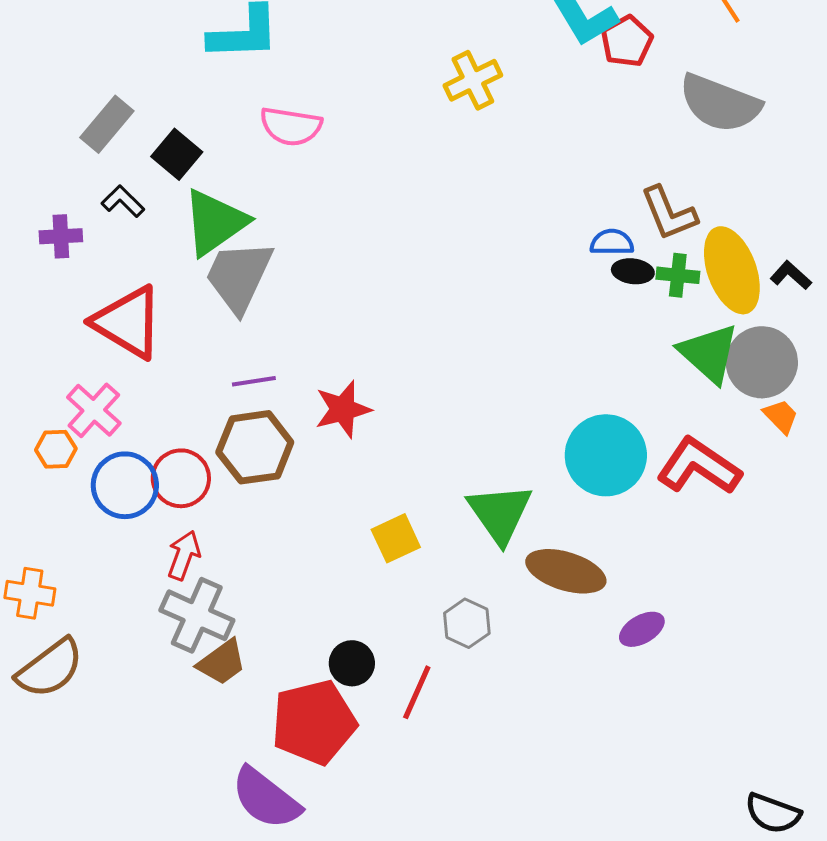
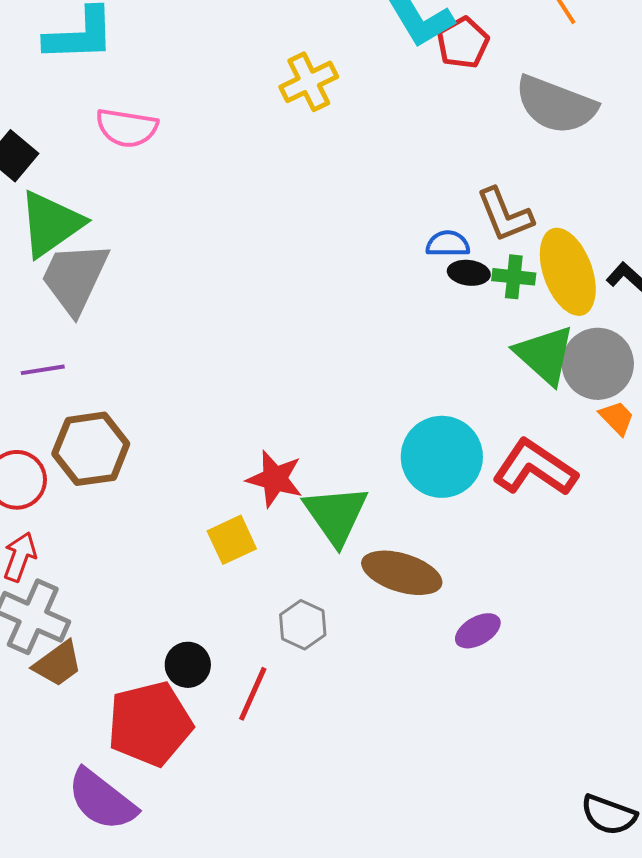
purple line: (254, 381) -> (43, 370), moved
red star: (343, 409) -> (275, 479), moved, turned 30

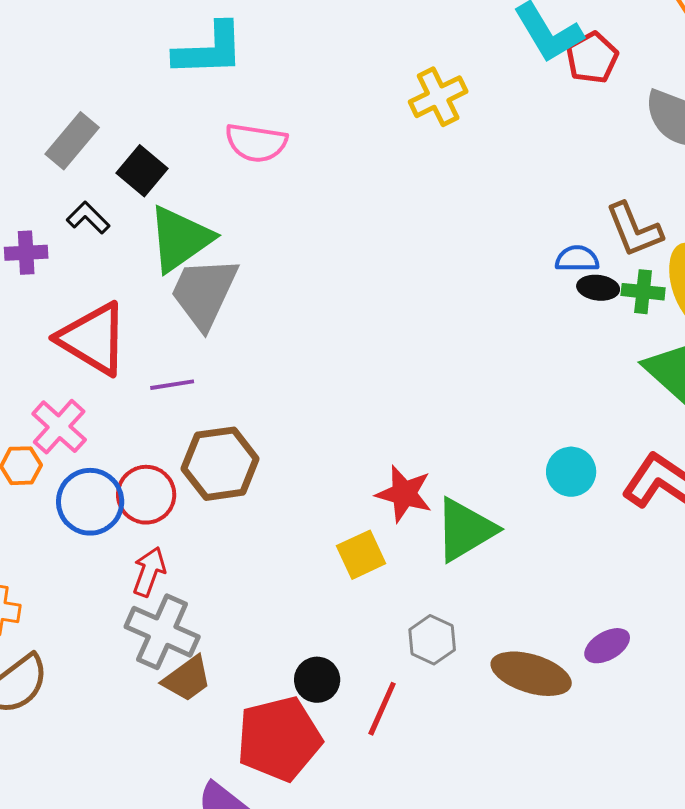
cyan circle: (442, 457) -> (571, 472), size x0.6
green triangle: (336, 515) -> (465, 530), turned 34
brown ellipse: (402, 573) -> (531, 674), moved

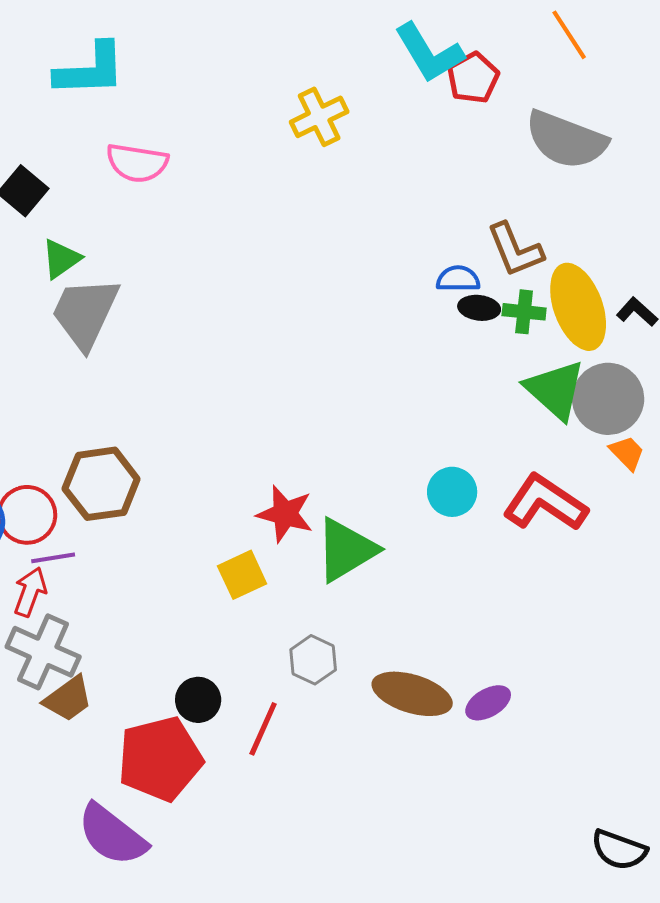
green triangle: (180, 239) -> (61, 259), size x0.6
purple line: (172, 385) -> (53, 558), moved
purple ellipse: (607, 646) -> (488, 703), moved

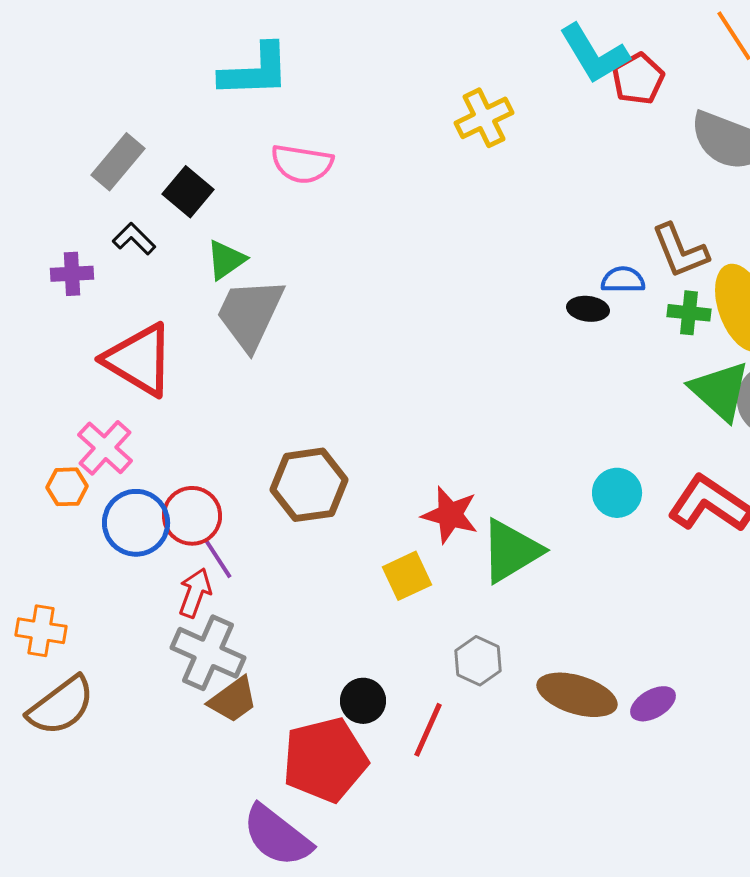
black ellipse: (479, 308) -> (588, 309), moved
brown hexagon: (101, 484) -> (309, 485), moved
purple line: (53, 558) -> (218, 559), turned 66

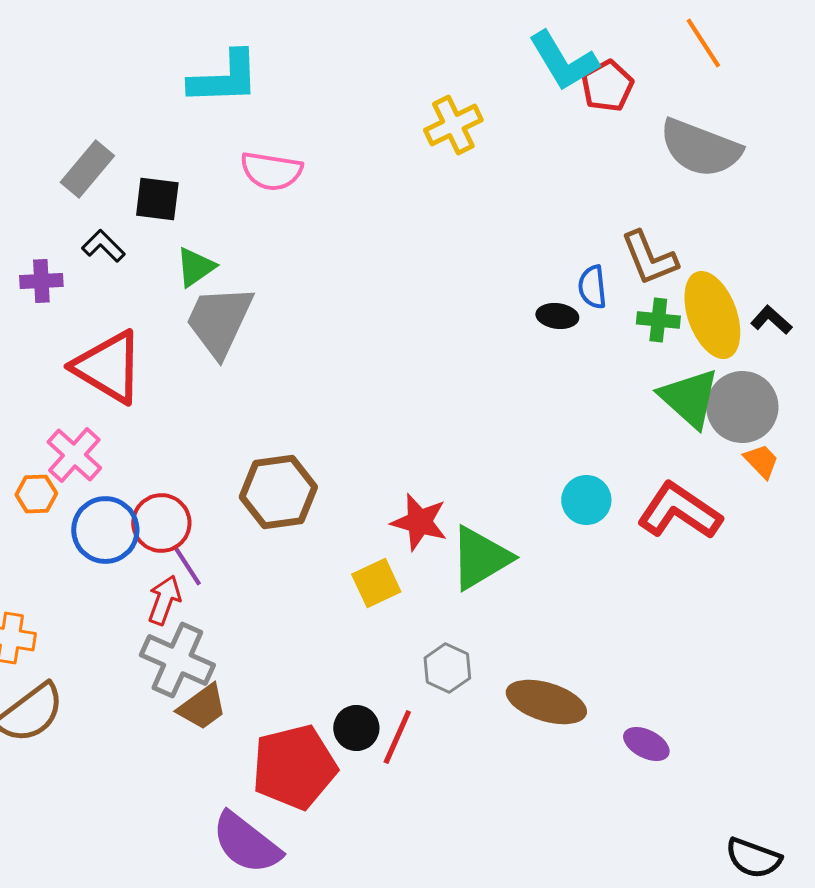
black square: (188, 192) -> (157, 199), turned -33
blue semicircle: (623, 280) -> (592, 287), turned -96
black circle: (363, 701) -> (356, 728), moved
purple ellipse: (653, 704) -> (646, 744), moved, turned 57

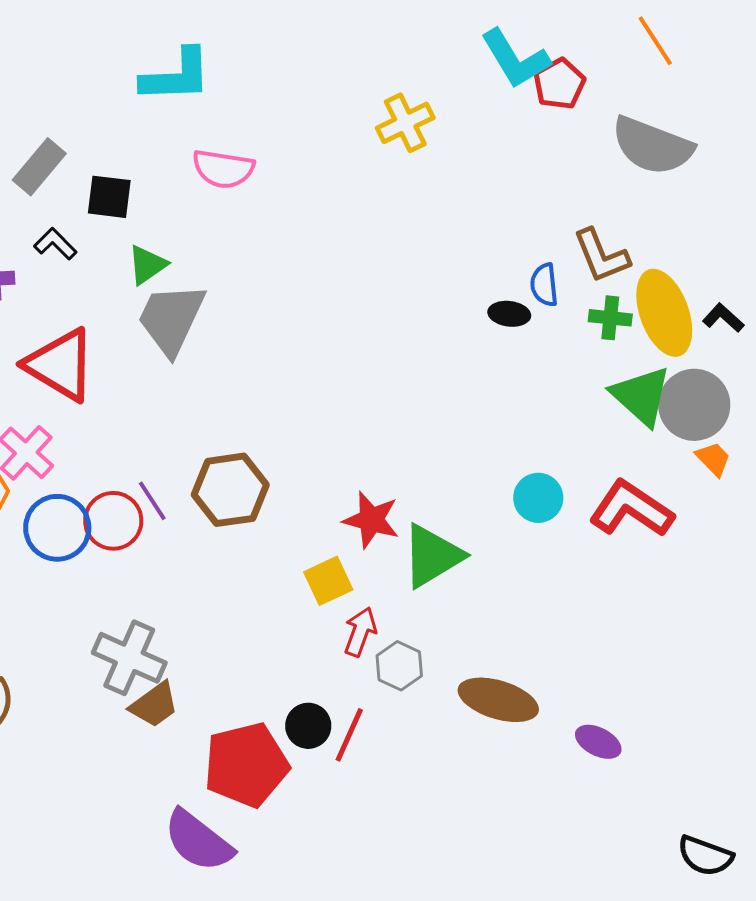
purple line: (187, 566) -> (152, 501), moved
red arrow: (164, 600) -> (360, 632), moved

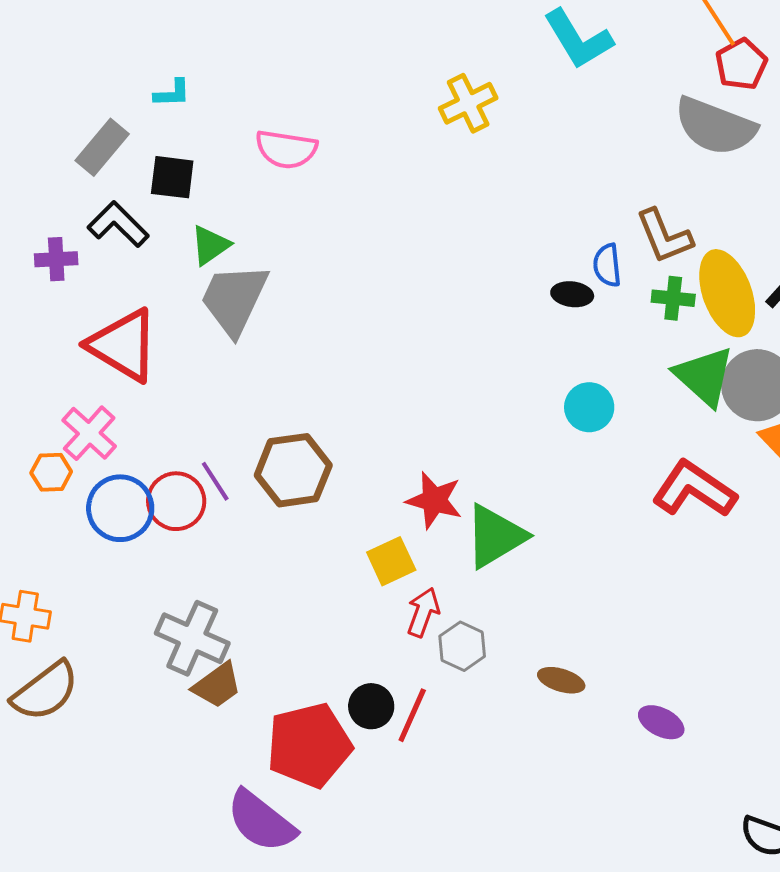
cyan L-shape: (176, 76) -> (172, 93), moved, size x0.5
red pentagon: (559, 84) -> (741, 64), moved
black L-shape: (55, 244) -> (118, 224), size x1.4
cyan circle: (538, 498) -> (589, 407), moved
brown ellipse: (498, 700) -> (561, 680), size x0.6

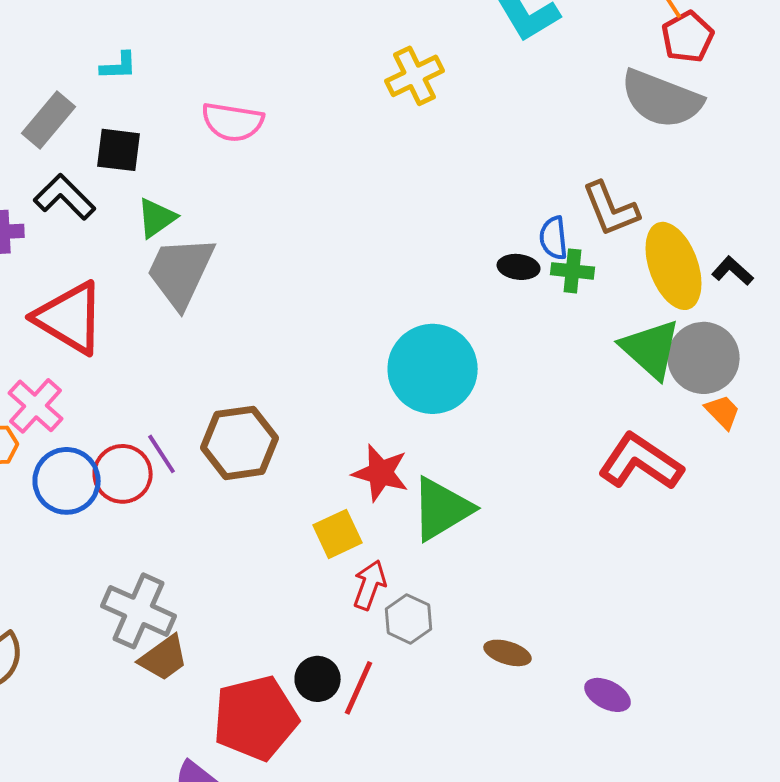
green cross: (673, 298) -> (573, 271), moved
cyan circle: (589, 407) -> (433, 369), moved, size x1.8

